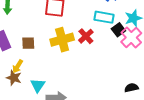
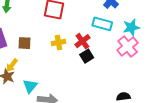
black square: (118, 30) -> (87, 56), moved
yellow cross: (62, 40) -> (58, 43), size x0.6

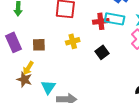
red cross: (82, 41) -> (101, 21), moved, turned 35

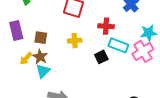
cyan rectangle: (115, 19) -> (118, 45), moved
brown star: (24, 79) -> (40, 57), moved
cyan triangle: (48, 87) -> (43, 71), moved

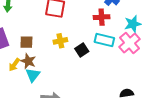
red cross: (106, 26) -> (102, 17), moved
black square: (101, 57) -> (82, 50), moved

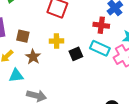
brown star: (28, 61) -> (33, 57), moved
cyan triangle: (33, 75) -> (16, 76), moved, turned 35

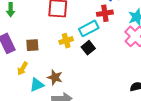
cyan rectangle: (100, 48) -> (89, 28), moved, turned -36
brown star: (33, 57) -> (55, 77), moved

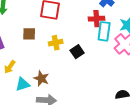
cyan rectangle: (89, 28) -> (104, 31), moved, turned -60
brown square: (32, 45) -> (29, 34), moved

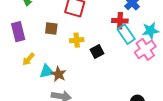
cyan rectangle: (104, 31) -> (126, 34), turned -48
cyan triangle: (23, 84) -> (47, 71), moved

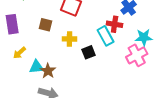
cyan rectangle: (126, 34) -> (106, 36), moved

